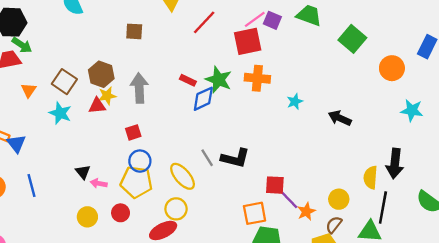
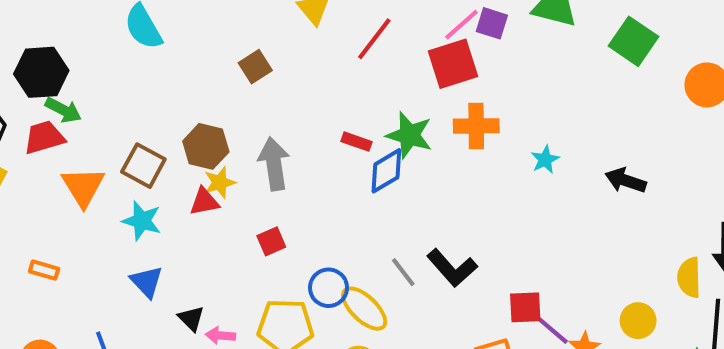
brown square: (134, 31) -> (255, 67), turned -30
orange triangle: (29, 90) -> (83, 187), size x1.6
blue triangle: (16, 144) -> (147, 282), moved
black L-shape: (235, 158) -> (452, 268), turned 40
blue circle: (140, 161) -> (329, 288), moved

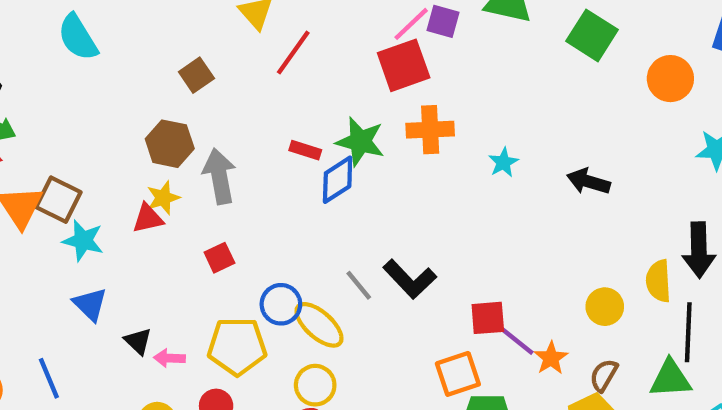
red line: (374, 39) -> (293, 53), moved
brown hexagon: (206, 146) -> (170, 144), moved
brown square: (143, 166) -> (58, 200), moved
yellow circle: (638, 321) -> (605, 307), moved

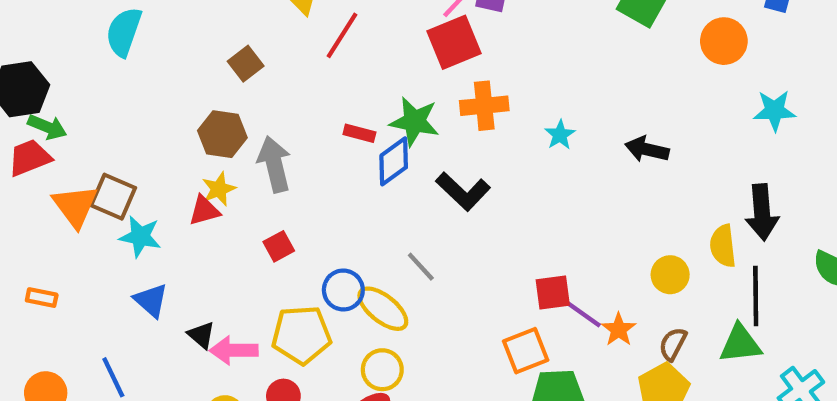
cyan semicircle: (78, 37) -> (124, 32), turned 54
black L-shape: (410, 279) -> (463, 191), moved
pink arrow: (169, 358) -> (234, 350), size x1.5

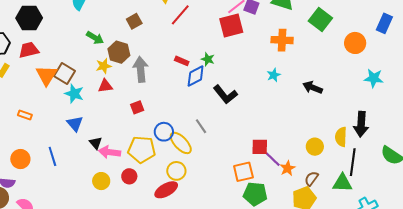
orange cross: (484, 106) -> (282, 40), moved
green star: (414, 122) -> (208, 59), size x0.6
green arrow: (47, 127) -> (95, 38), moved
yellow star: (219, 189) -> (104, 66), moved

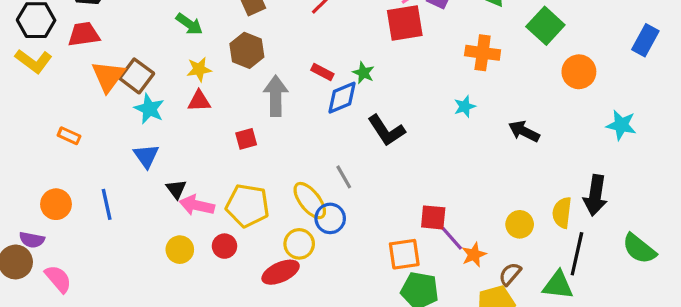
orange circle: (355, 43) -> (579, 72), moved
brown hexagon: (119, 52) -> (247, 50), moved
gray arrow: (141, 69) -> (276, 96), moved
blue circle: (164, 132) -> (330, 218), moved

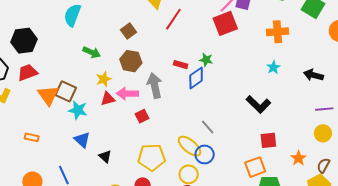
black L-shape: (386, 130) -> (258, 104), moved
pink arrow: (197, 205) -> (127, 94), moved
purple line: (452, 238) -> (324, 109), moved, turned -42

